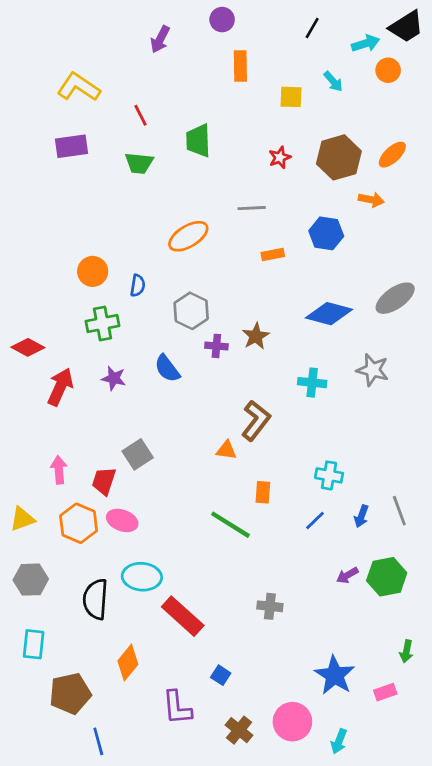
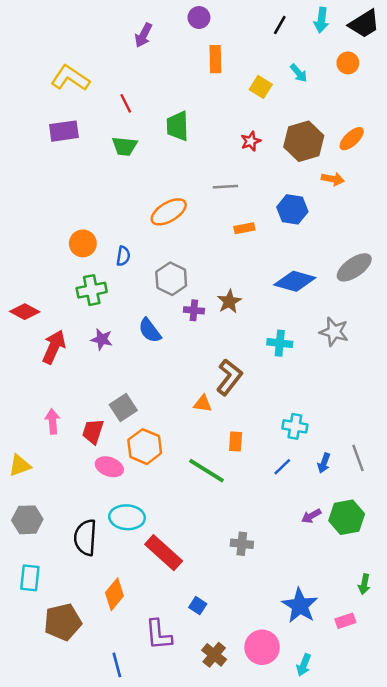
cyan arrow: (366, 43) -> (321, 20), moved, turned 115
yellow square: (291, 97) -> (261, 87), turned 30
orange hexagon: (79, 523) -> (145, 447), moved
blue line: (98, 741) -> (117, 665), moved

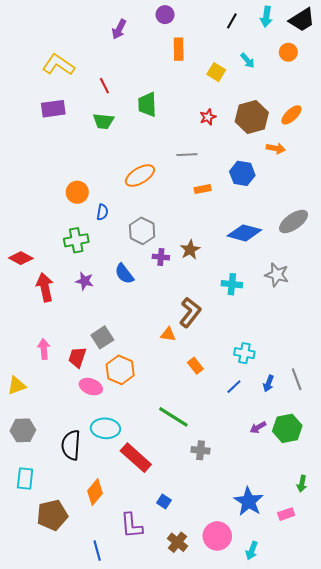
orange circle: (83, 243) -> (77, 192), moved
red arrow: (54, 347) -> (45, 287), turned -36
orange rectangle: (236, 442) -> (195, 366), turned -42
green line: (207, 471) -> (173, 417), moved

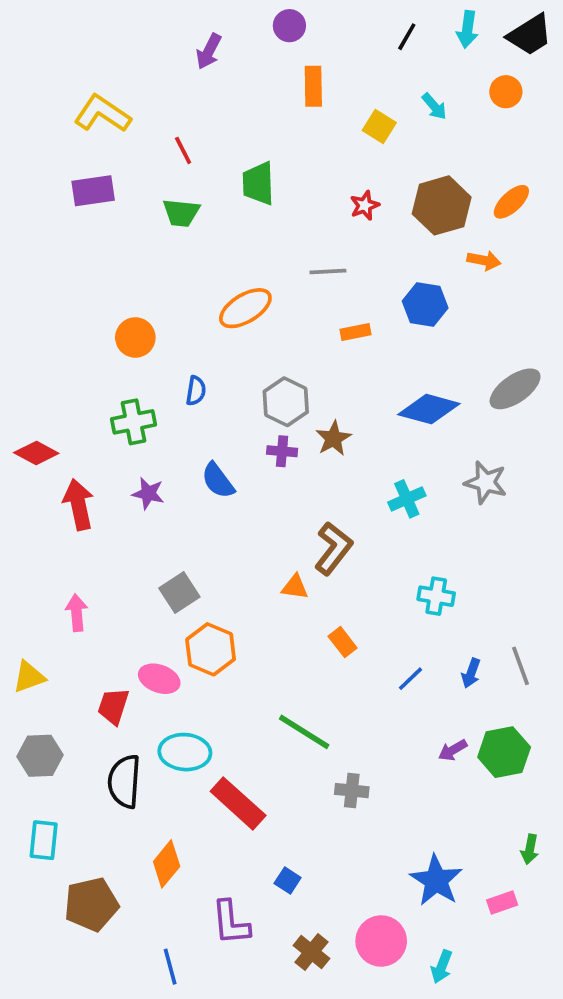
blue semicircle: (102, 212) -> (196, 391), moved
gray hexagon: (142, 231) -> (286, 402), moved
cyan cross: (232, 284) -> (407, 499), turned -30
cyan cross: (244, 353) -> (436, 596), moved
red trapezoid: (77, 357) -> (113, 706), moved

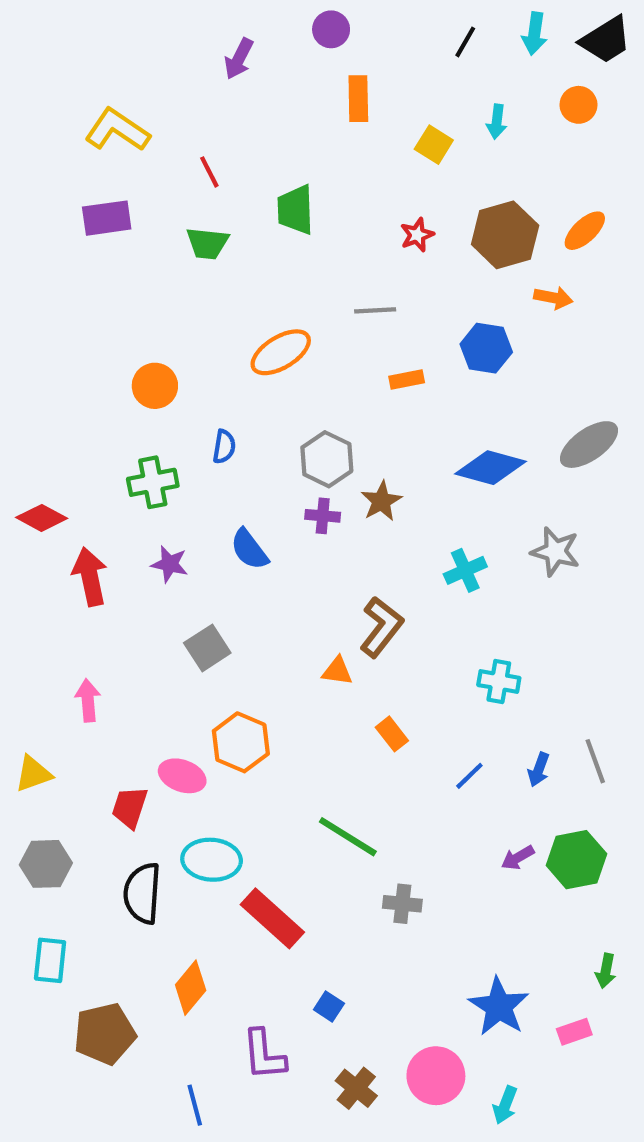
cyan arrow: (434, 106) -> (497, 122), turned 48
gray square: (179, 592) -> (207, 648), moved

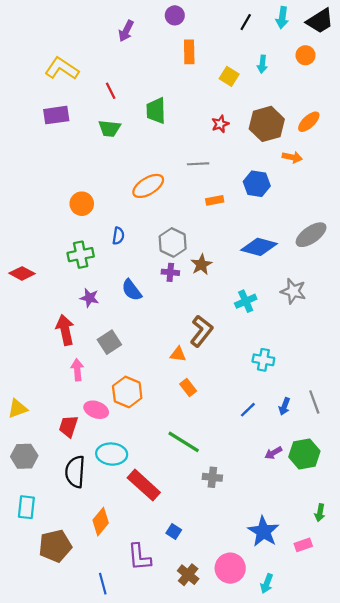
red arrow: (90, 577) -> (65, 330), moved
pink arrow: (88, 700) -> (77, 370), moved
orange rectangle: (392, 734) -> (188, 388), moved

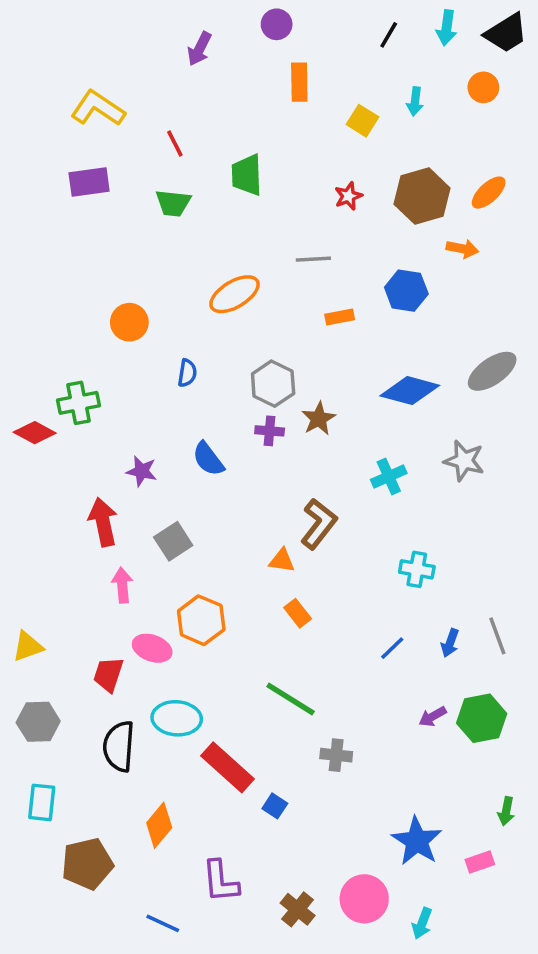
green cross: (81, 255) -> (79, 403), moved
blue square: (174, 532) -> (275, 806), moved
blue line: (103, 584) -> (163, 923), turned -50

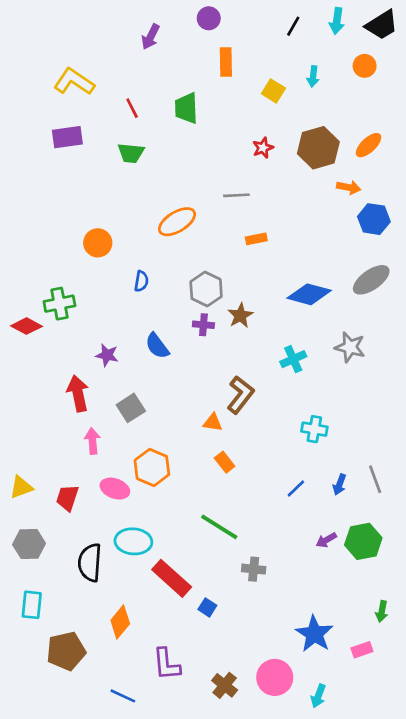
green trapezoid: (247, 175) -> (186, 108), moved
blue hexagon: (406, 291) -> (374, 219), moved
red trapezoid: (108, 675) -> (67, 498), moved

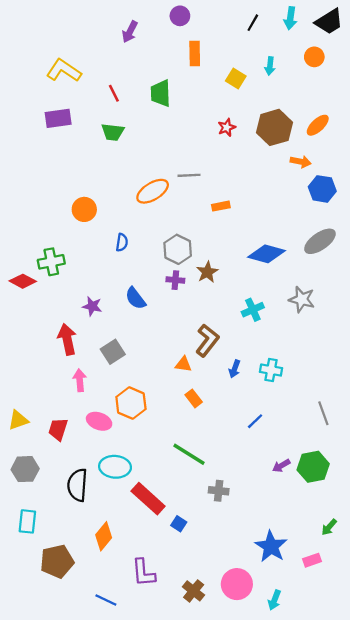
gray line: (236, 195) -> (189, 175), moved
blue arrow: (339, 485) -> (235, 369), moved
green arrow: (382, 611) -> (329, 527), turned 30

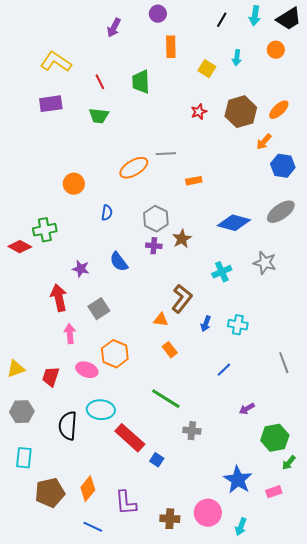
orange arrow: (301, 162) -> (264, 142), turned 120
green hexagon: (313, 467) -> (275, 438), moved
orange diamond: (104, 536) -> (88, 489), moved
brown cross: (194, 591) -> (170, 519), turned -36

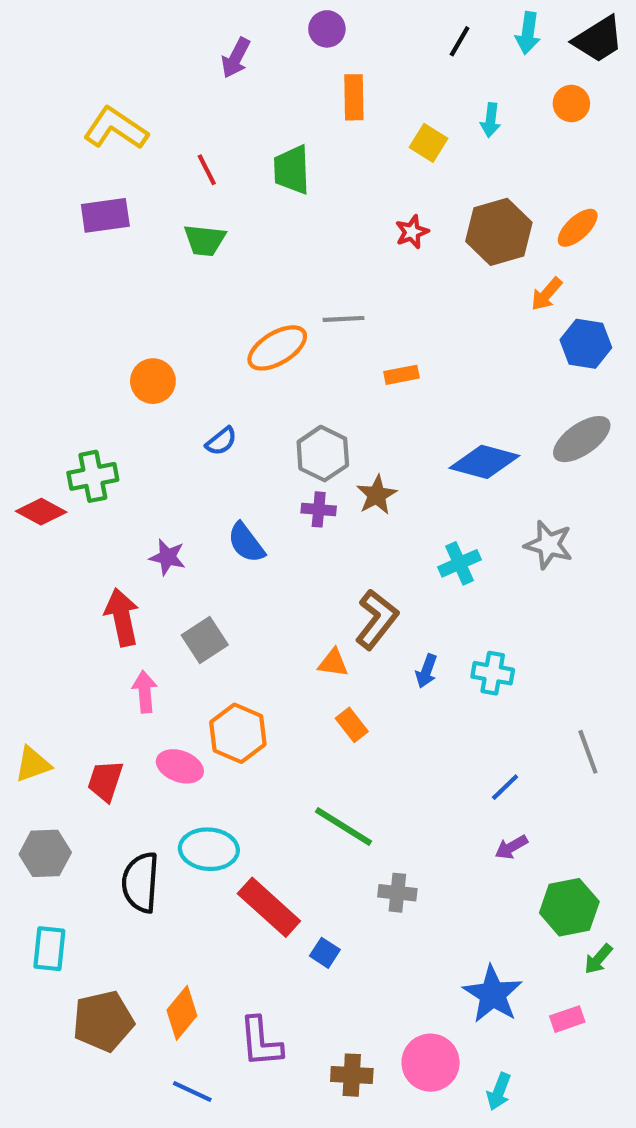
blue semicircle: (107, 213) -> (221, 441), turned 42
blue line: (224, 370) -> (505, 787), moved

